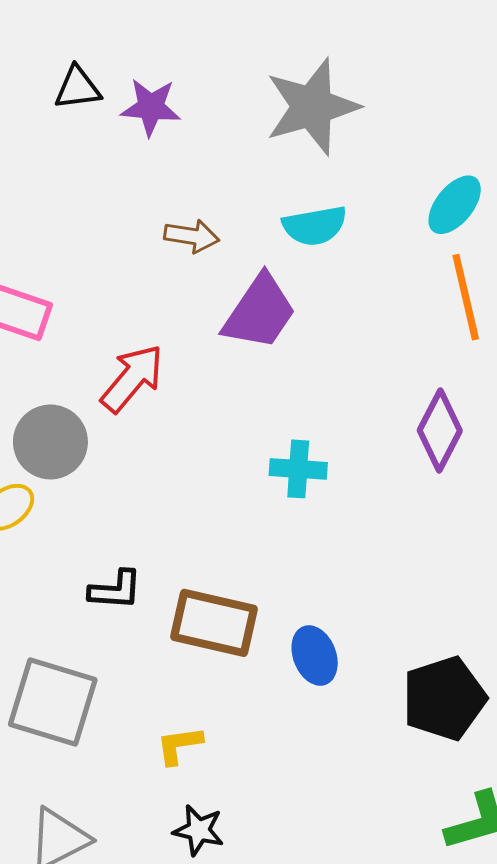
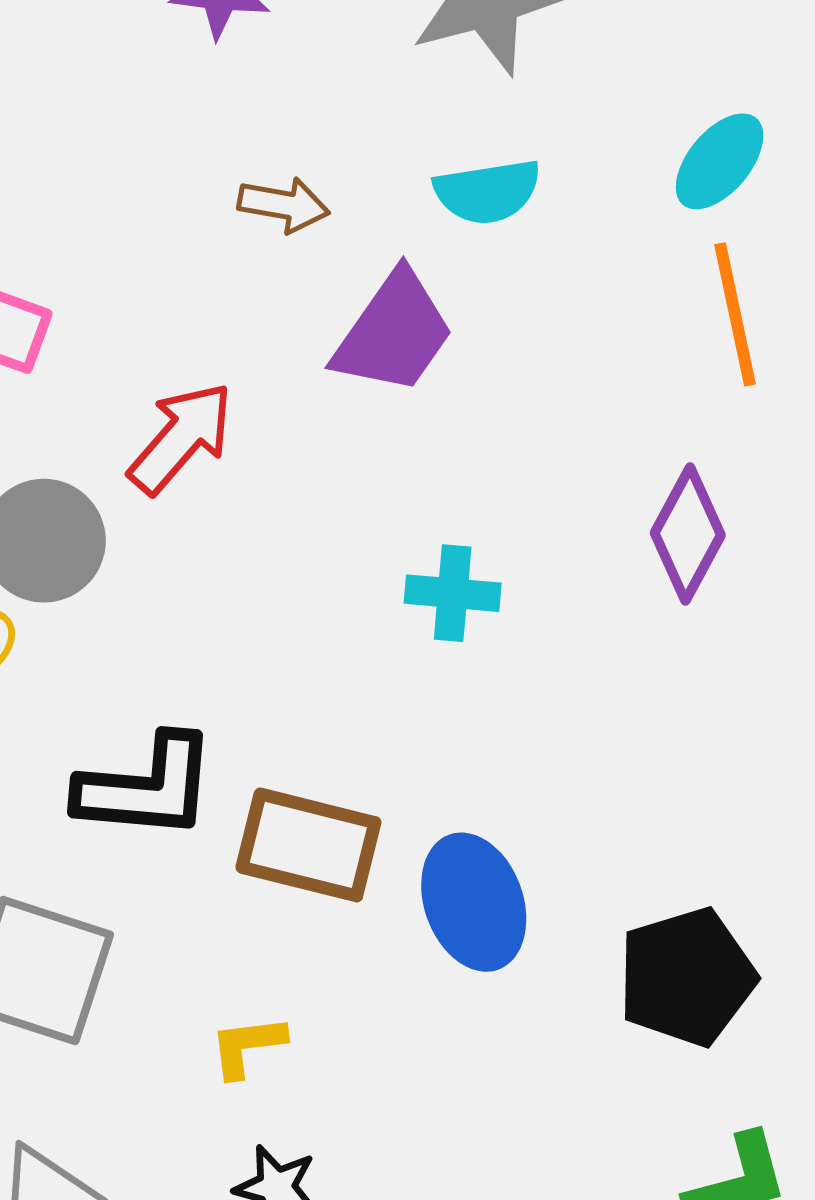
black L-shape: (115, 590) -> (146, 787), size x1.6
blue ellipse: (315, 655) -> (474, 902), size x1.4

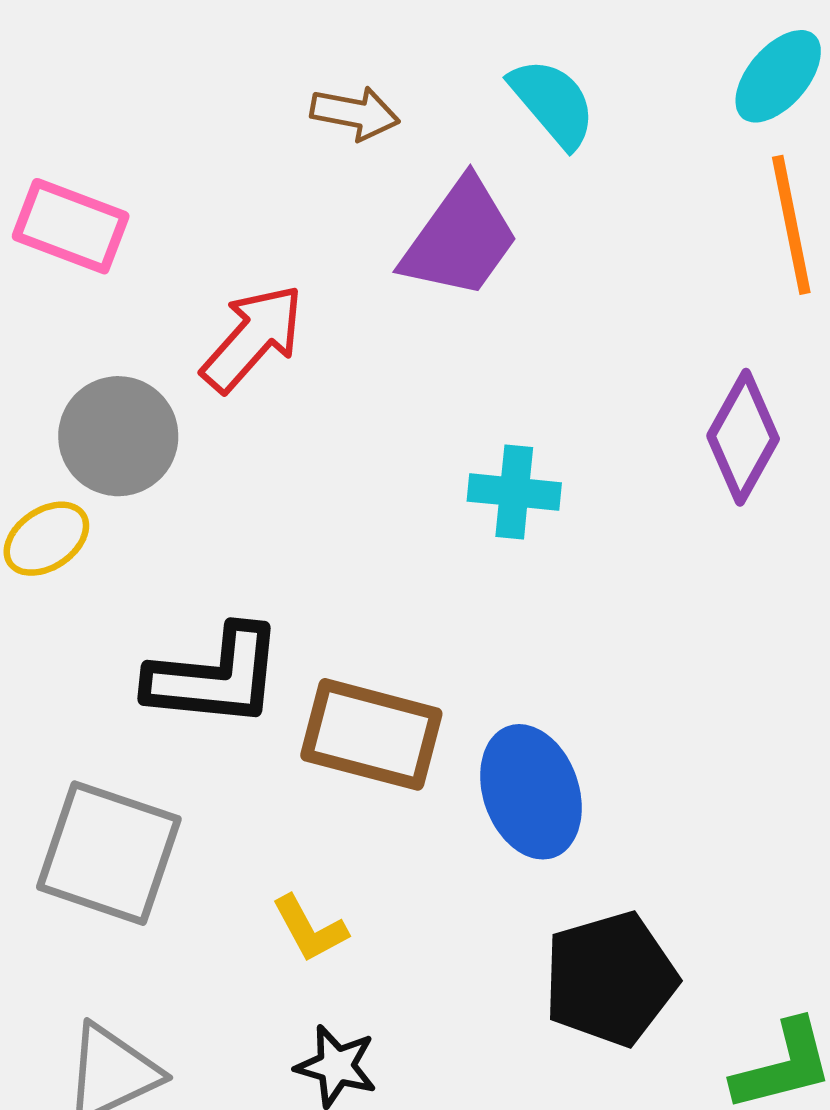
cyan semicircle: (488, 192) -> (553, 103), turned -122
black pentagon: (687, 977) -> (610, 979), moved
yellow L-shape: (247, 1046) -> (310, 929), turned -112

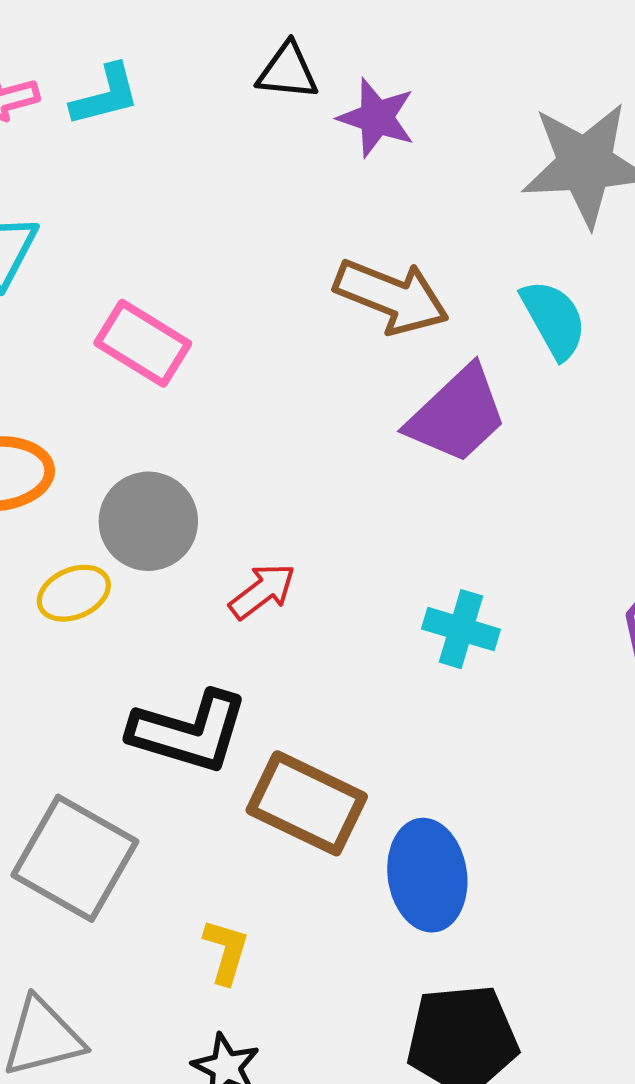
brown arrow: (355, 113) -> (392, 296), size x1.6
red arrow: (253, 338) -> (262, 591), moved, size x0.7
yellow L-shape: (310, 929) -> (226, 951), turned -146

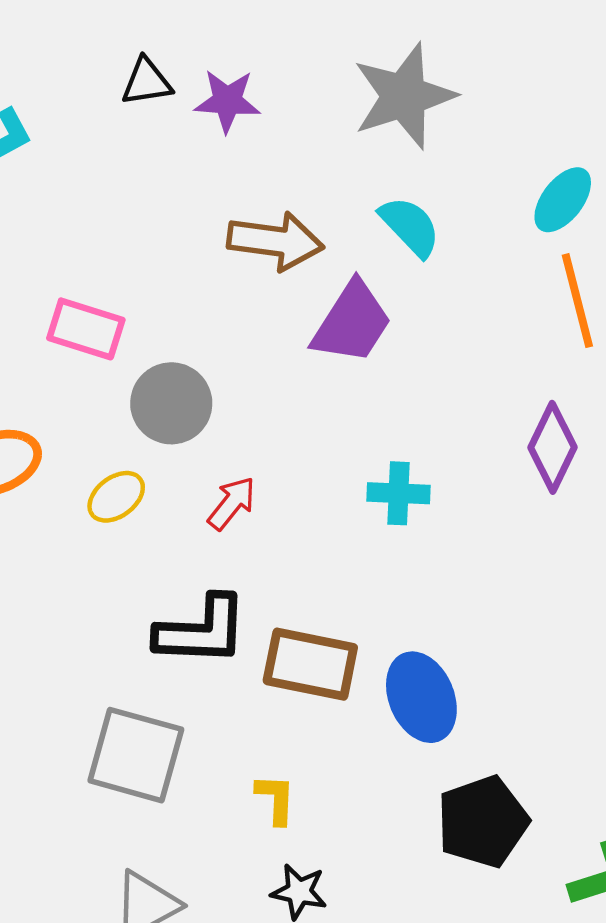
gray circle: (148, 521) -> (171, 403), moved
yellow ellipse: (74, 593) -> (116, 497), moved

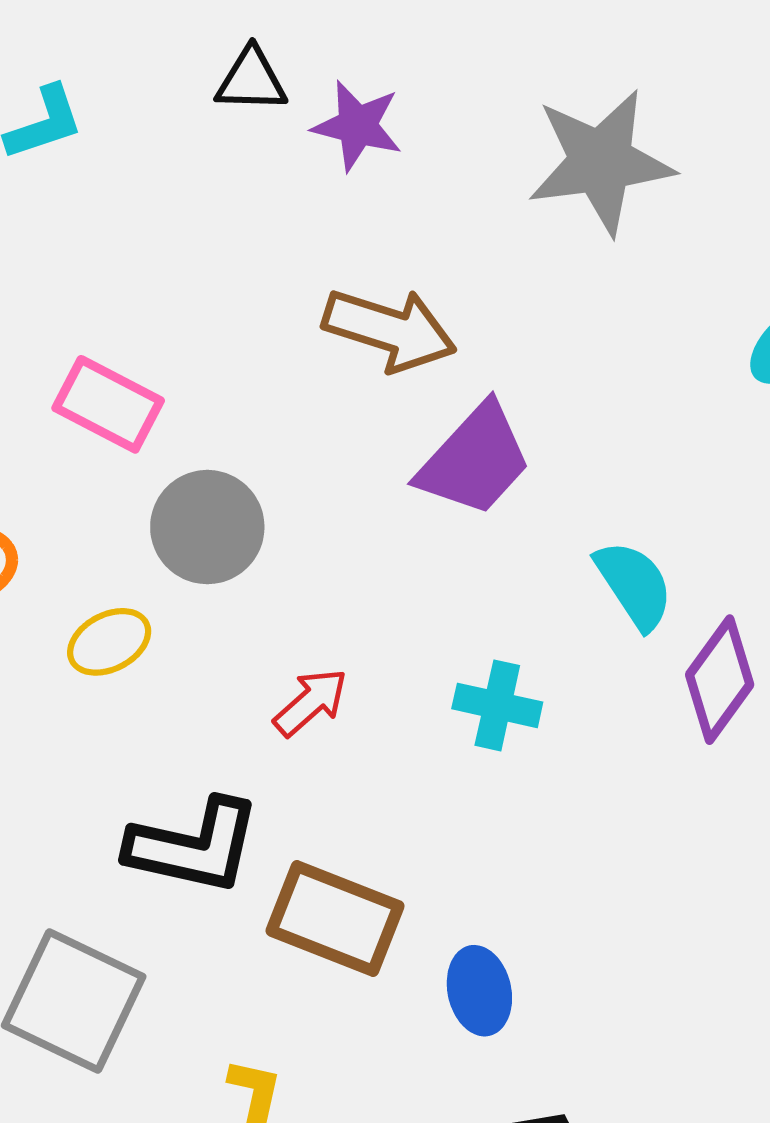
cyan semicircle: (410, 226) -> (634, 585), moved
red arrow: (232, 503) -> (311, 702), moved
blue ellipse: (421, 697) -> (479, 991), size x0.7

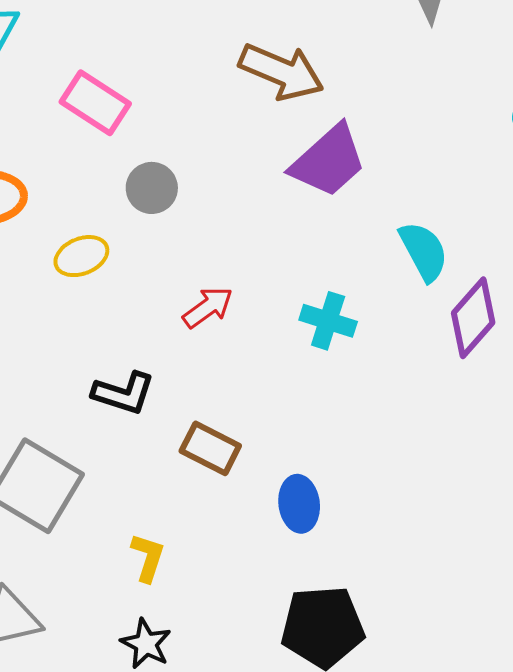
gray circle: (207, 527) -> (152, 188), size x0.7
black L-shape: (194, 846) -> (124, 393), size x0.7
brown rectangle: (335, 918) -> (210, 448), size x0.7

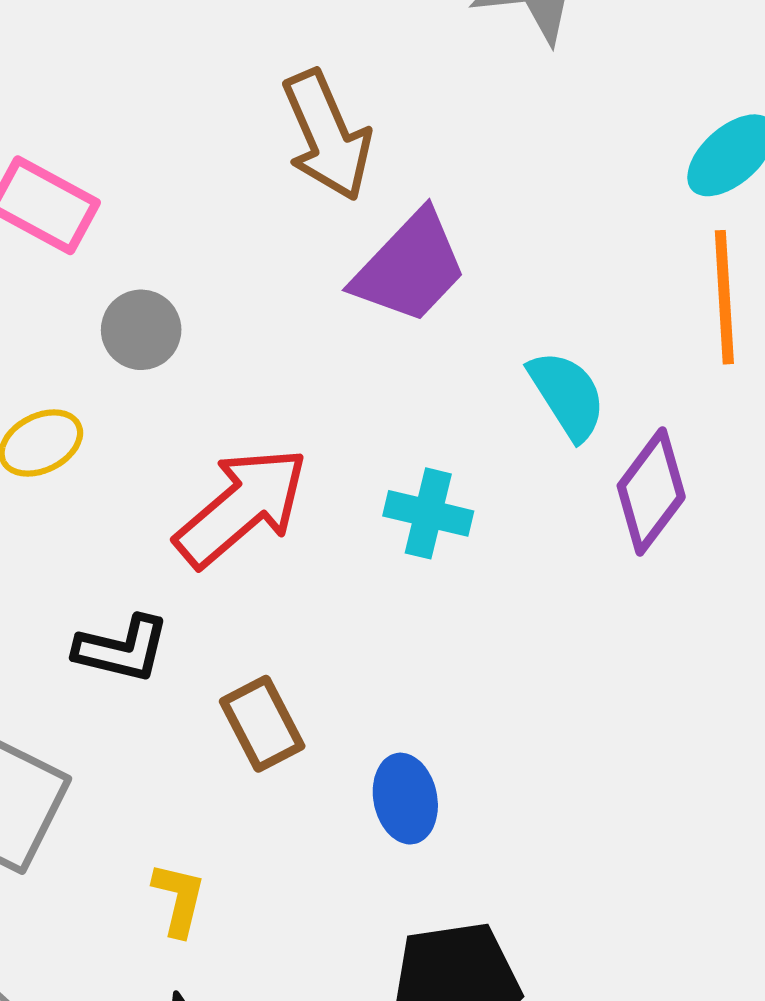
brown arrow: (281, 72) -> (327, 135), turned 48
red arrow: (208, 307) -> (242, 507), size x1.8
brown rectangle: (210, 448) -> (262, 724), turned 40

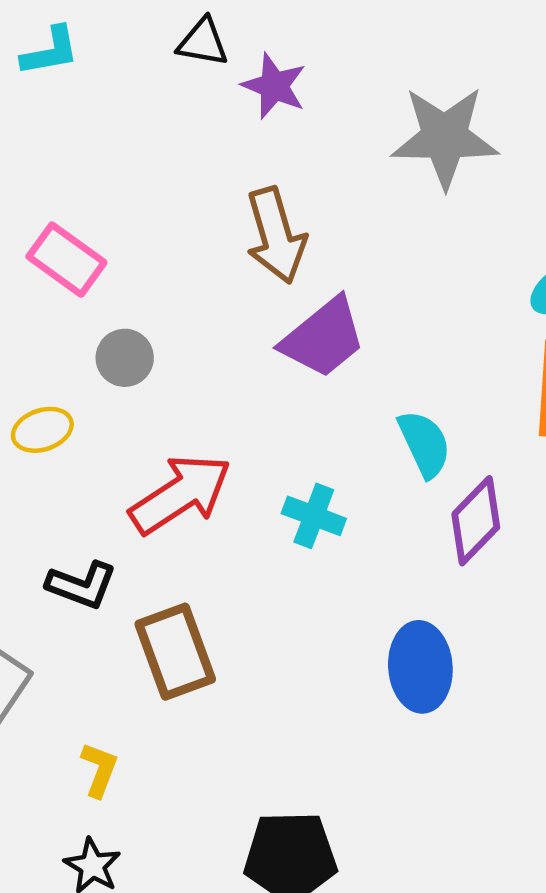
brown rectangle: (262, 724) -> (175, 652), size x1.4
blue ellipse: (405, 799) -> (420, 667), moved, size x1.4

